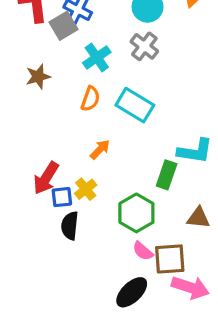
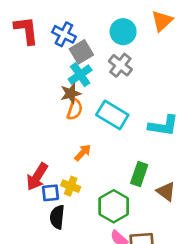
gray square: (63, 26) -> (81, 52), moved
brown star: (38, 77) -> (71, 93), moved
cyan L-shape: (195, 151) -> (163, 126), moved
yellow cross: (86, 189) -> (71, 186), turned -30
brown triangle: (198, 218) -> (166, 192), moved, turned 30

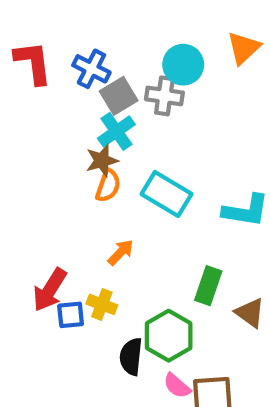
gray cross: (120, 65) -> (164, 96), moved, turned -30
black semicircle: (57, 217) -> (131, 357), moved

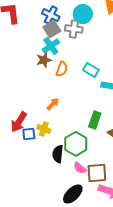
blue cross: (91, 69) -> (51, 15), moved
orange semicircle: (108, 186) -> (62, 69), moved
cyan rectangle: (167, 194) -> (91, 70), moved, size x0.7

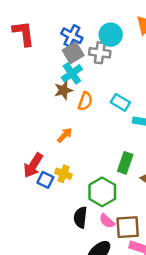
orange arrow: (53, 104) -> (65, 135), moved
blue square: (29, 134) -> (45, 180), turned 32
black semicircle: (58, 154) -> (80, 217), moved

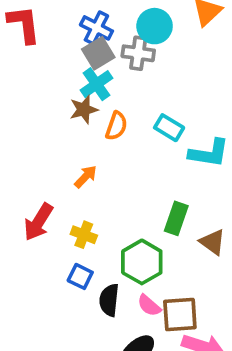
blue square: (45, 180) -> (80, 276), moved

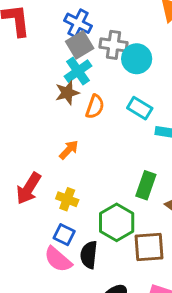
cyan circle: (155, 26) -> (137, 59), moved
pink semicircle: (149, 305) -> (58, 259), moved, size x1.4
brown square: (180, 315) -> (149, 247), moved

